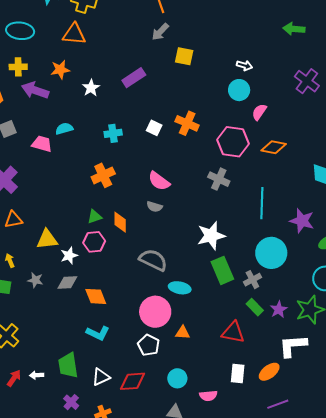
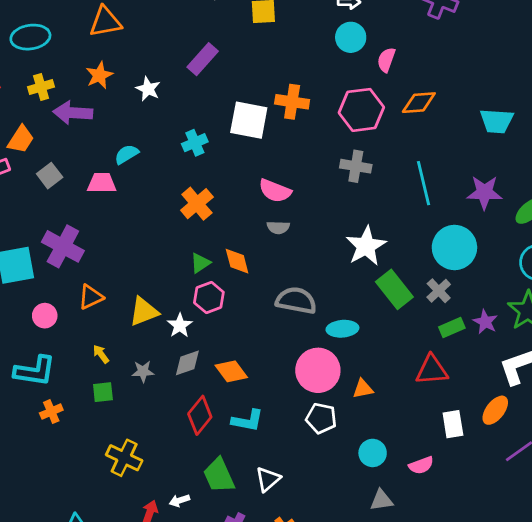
white square: (154, 128) -> (249, 120), size x1.8
green rectangle: (255, 307) -> (452, 328), turned -54
red diamond: (133, 381) -> (200, 415), moved, turned -32

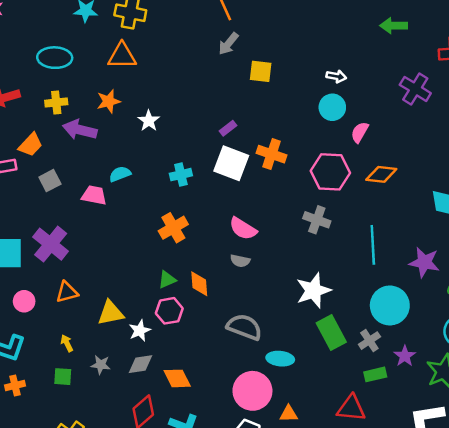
purple rectangle: (203, 59) -> (228, 128), moved, size x0.6
purple star: (485, 322) -> (405, 356), moved

